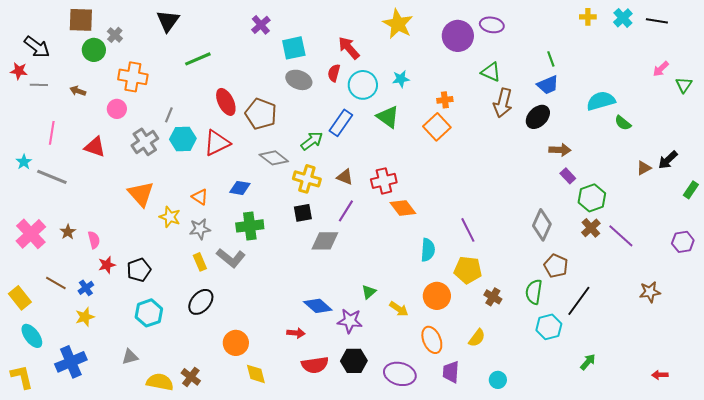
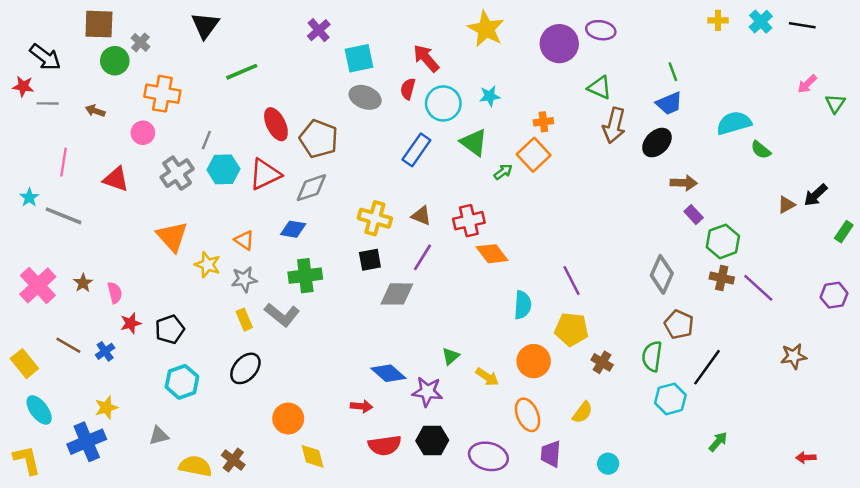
green arrow: (312, 141) -> (503, 172), moved, size x0.7
gray diamond: (274, 158) -> (311, 188), moved, turned -56
brown cross: (591, 228) -> (722, 278), turned -36
yellow star: (85, 317) -> (106, 408), moved

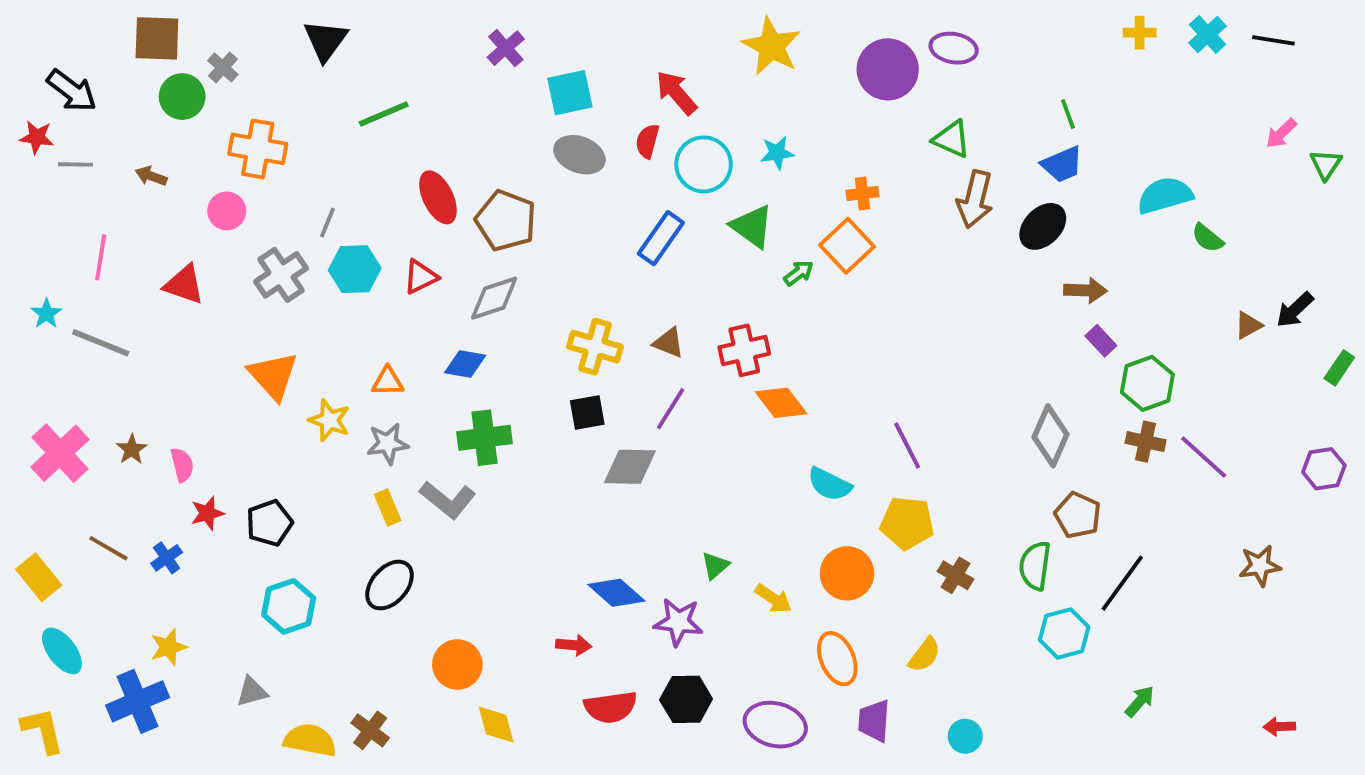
red triangle: (265, 174) -> (421, 277), size x0.7
orange triangle: (244, 240) -> (388, 381), turned -35
cyan semicircle: (523, 305) -> (830, 484), turned 112

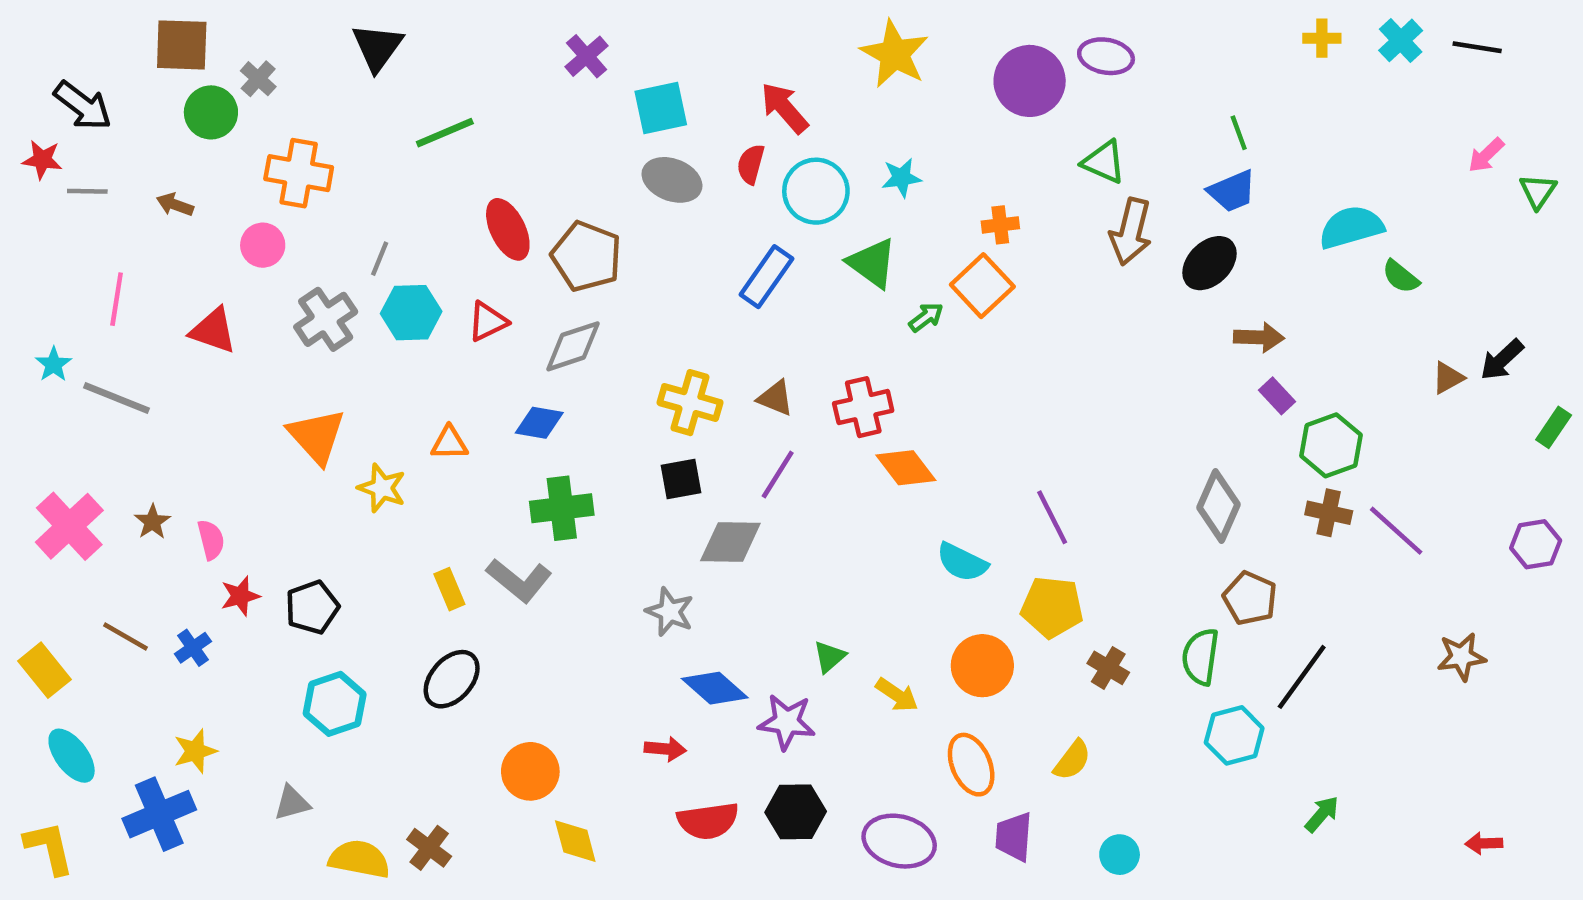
gray star: (388, 444) -> (670, 612), moved, turned 30

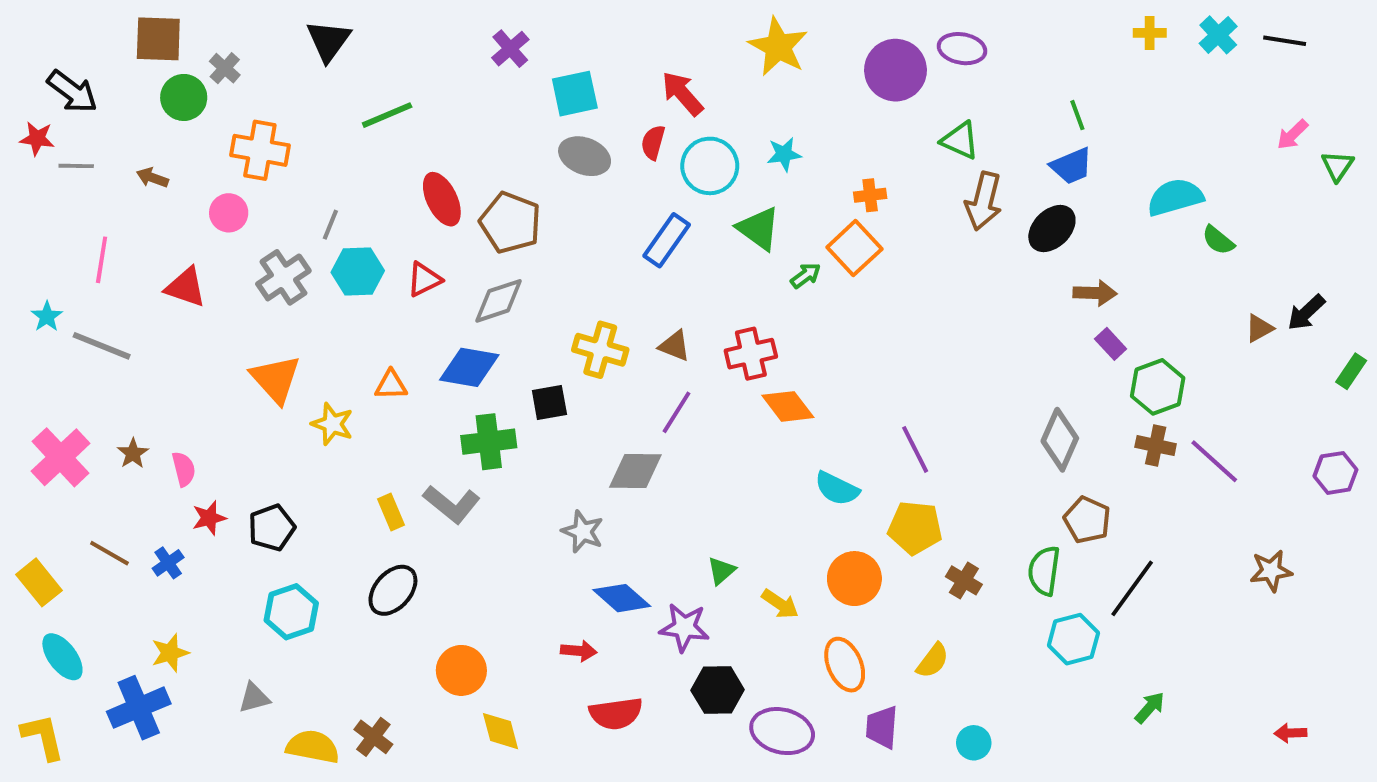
blue diamond: (539, 423) -> (469, 367), size x1.4
black square: (681, 479) -> (549, 403), moved
black hexagon: (796, 812) -> (718, 690), moved

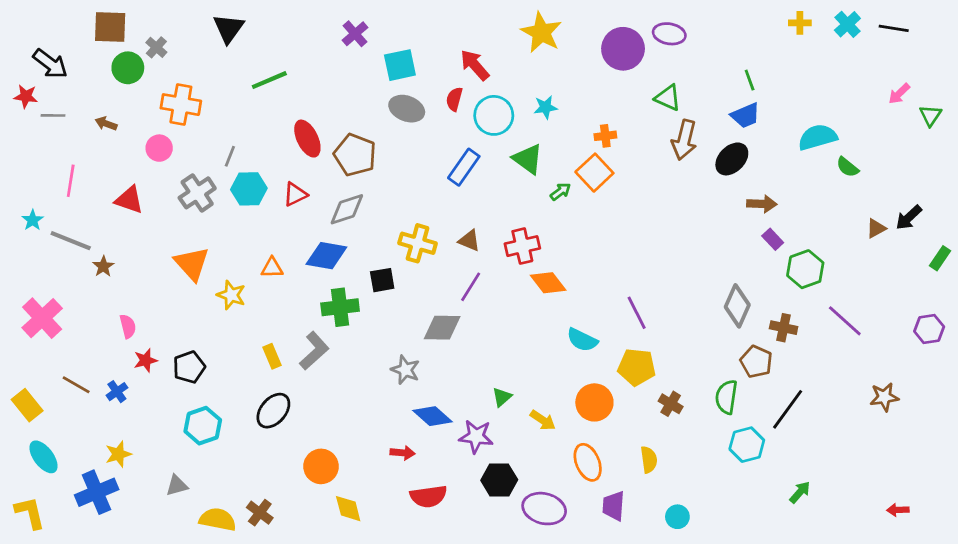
brown cross: (1156, 446) -> (784, 328), moved
brown star: (133, 453) -> (103, 266), moved
gray L-shape: (452, 504) -> (314, 351), turned -81
yellow semicircle: (933, 661) -> (649, 460), turned -45

